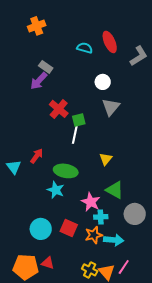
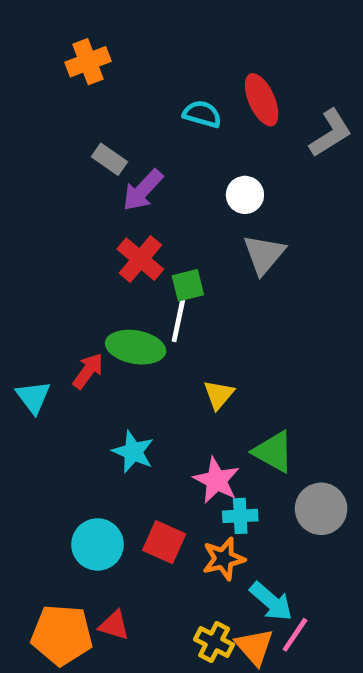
purple arrow: (39, 81) -> (143, 190), moved
yellow triangle: (106, 159) -> (219, 395), moved
green ellipse: (66, 171) -> (136, 347), moved
cyan arrow: (114, 240) -> (271, 602), moved, turned 36

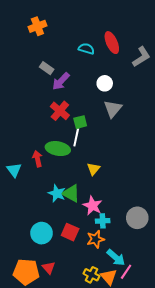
red arrow: (88, 371) -> (37, 159), turned -49
green triangle: (273, 452) -> (71, 193), moved
red triangle: (114, 625) -> (49, 268), turned 32

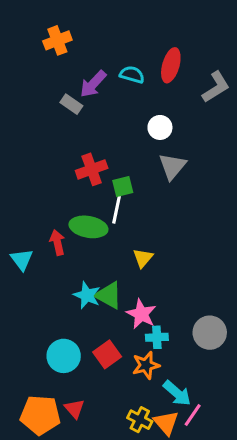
red ellipse: (112, 43) -> (171, 65), turned 40
purple arrow: (61, 81) -> (93, 84), moved
red cross: (60, 111) -> (92, 169), turned 30
red square: (70, 232) -> (107, 354), turned 30

